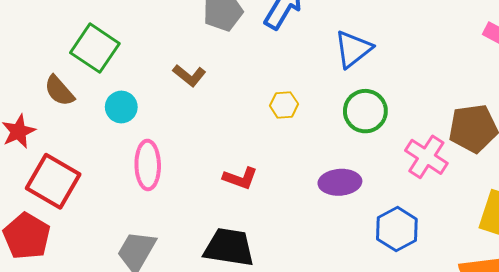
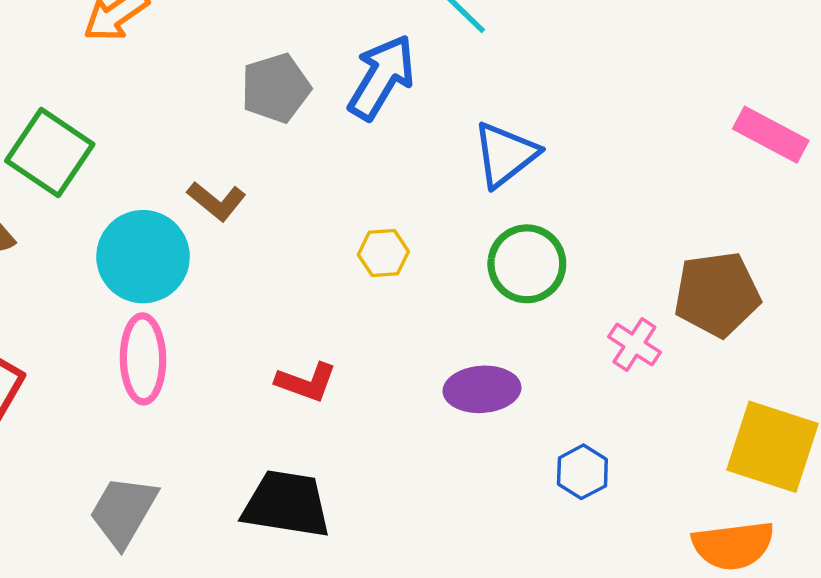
cyan circle: (121, 107) -> (143, 257), moved, size x1.6
pink cross: (426, 157) -> (634, 345), size x0.7
blue hexagon: (397, 229) -> (582, 472), size x0.7

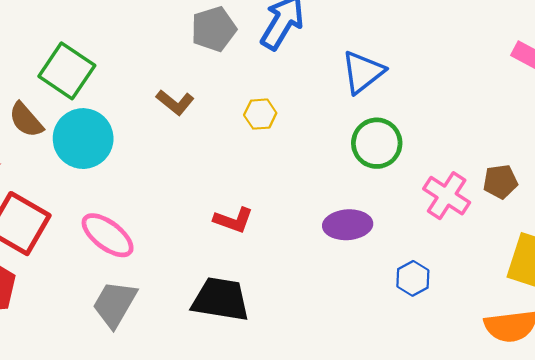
yellow hexagon: (383, 253) -> (260, 114), moved
cyan circle: (143, 257) -> (83, 139), moved
brown pentagon: (717, 294) -> (500, 182), moved, size x0.6
pink cross: (634, 345) -> (447, 196), size x1.4
pink ellipse: (143, 359) -> (108, 235), moved, turned -52

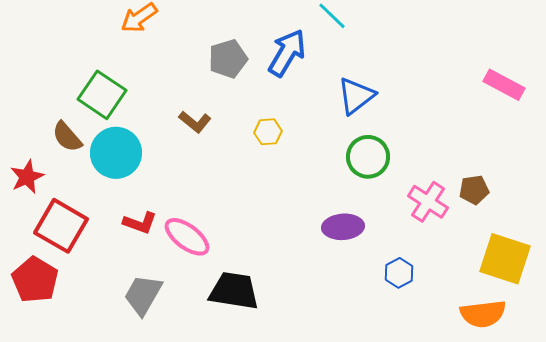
red L-shape: (233, 220) -> (140, 223), moved
pink ellipse: (108, 235) -> (187, 237), moved

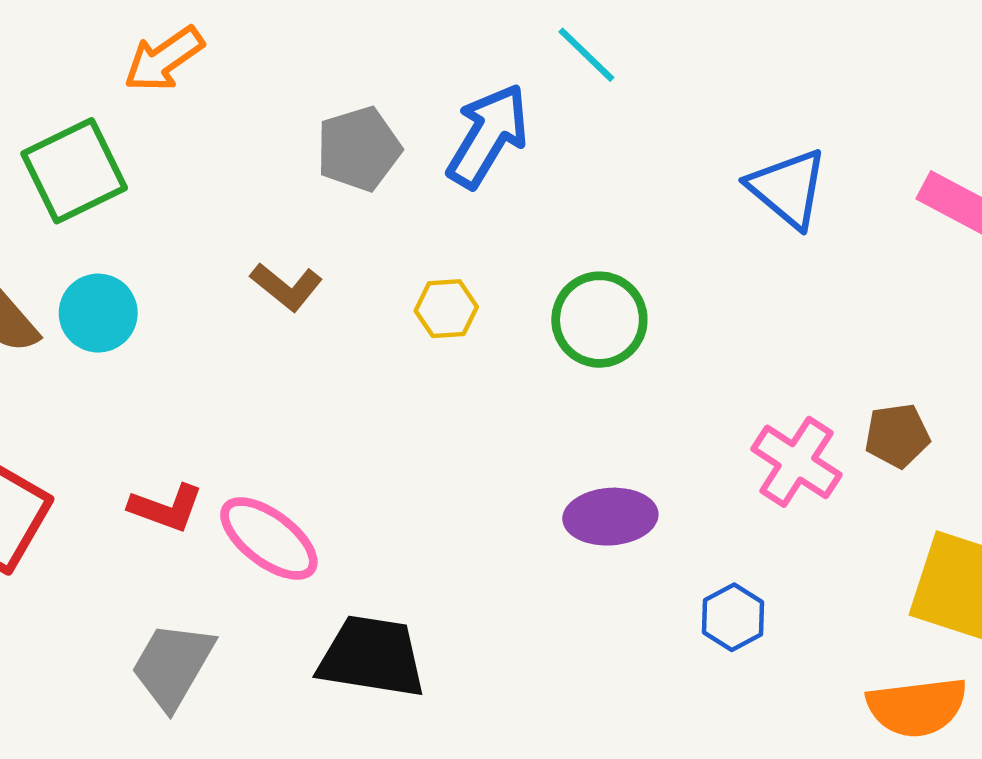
green square: (102, 95) -> (74, 171), moved, turned 30
blue triangle: (356, 96) -> (788, 188), moved, turned -42
cyan circle: (116, 153) -> (98, 313), moved, size x0.7
green circle: (368, 157) -> (599, 320), moved

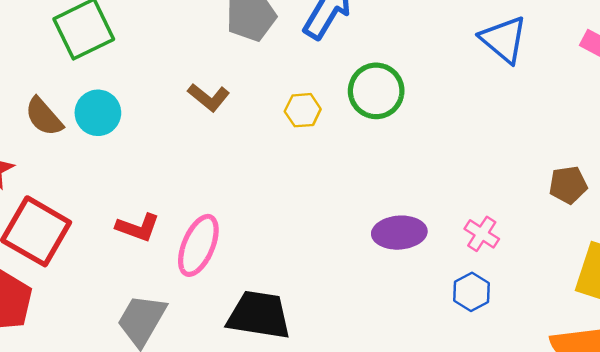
green circle: (599, 320) -> (376, 91), moved
pink cross: (796, 462) -> (482, 234), moved, size x0.7
pink ellipse: (269, 538) -> (198, 245), turned 76

